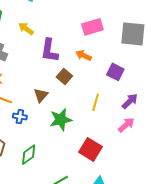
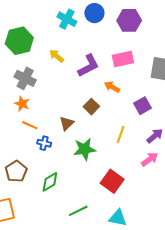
purple L-shape: (49, 50) -> (88, 66), moved, turned -130
purple square: (115, 72) -> (143, 106), turned 30

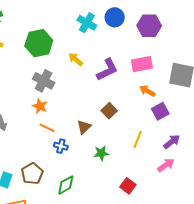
orange arrow: (112, 87) -> (147, 91), moved
green star: (85, 149) -> (101, 153), size x0.7
red square: (112, 181) -> (128, 186), size x0.7

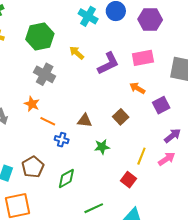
orange arrow: (147, 91) -> (137, 88), moved
orange star: (40, 106) -> (32, 104), moved
brown square: (109, 111) -> (121, 117), moved
brown triangle: (84, 127) -> (85, 121), turned 49
yellow line: (138, 139) -> (141, 156), moved

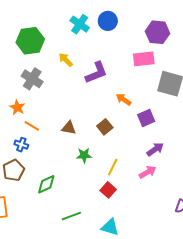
purple hexagon: (150, 19) -> (158, 32), moved
pink rectangle: (143, 58) -> (144, 59), moved
blue cross: (62, 140) -> (21, 145), moved
yellow line: (141, 156) -> (113, 167), moved

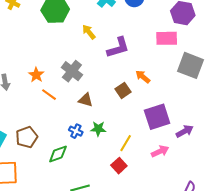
gray cross: (32, 79) -> (72, 71), moved
purple square: (146, 118) -> (157, 117), moved, size x1.5
brown square: (105, 127) -> (123, 90), moved
blue cross: (21, 145) -> (76, 131), moved
purple arrow: (155, 149) -> (185, 131), moved

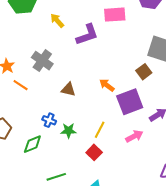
pink rectangle: (167, 38) -> (115, 15), moved
orange arrow: (143, 77) -> (107, 85), moved
brown square: (123, 90) -> (144, 72), moved
brown triangle: (86, 100) -> (68, 89), moved
green star: (98, 129) -> (69, 131), moved

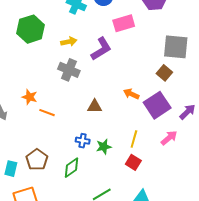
yellow arrow: (57, 21) -> (69, 42), turned 133
gray cross: (42, 61) -> (69, 70), moved

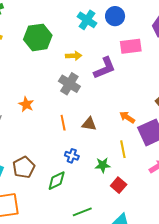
orange line: (47, 113) -> (63, 123), moved, turned 49
yellow line: (134, 139) -> (123, 149), moved, turned -36
green star: (104, 147) -> (103, 165), moved

